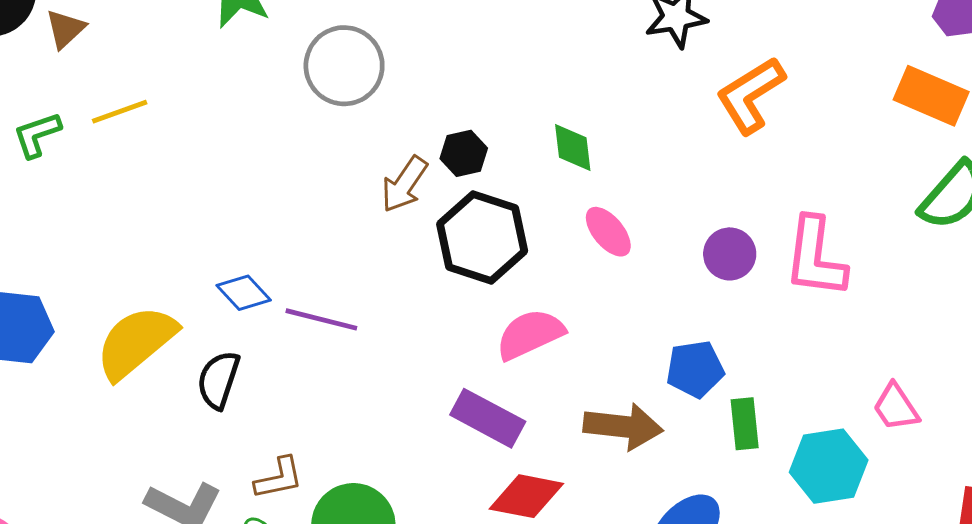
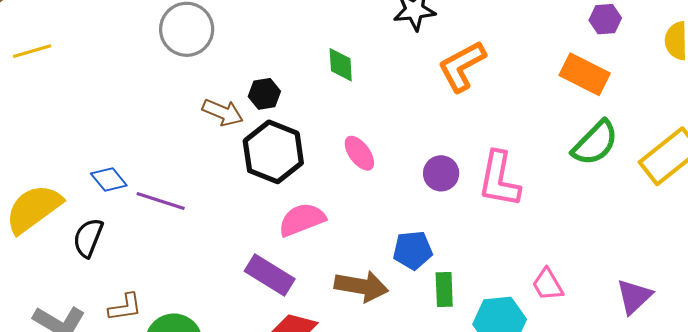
green diamond: (573, 147) -> (341, 65), moved
brown arrow: (404, 184) -> (223, 112), turned -105

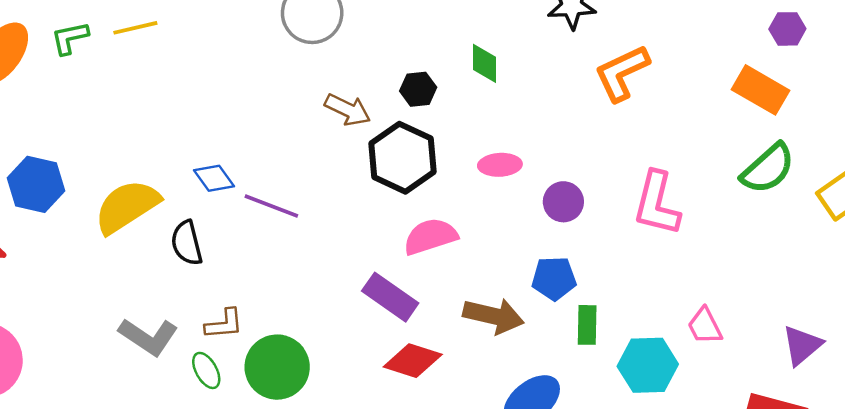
black hexagon: (264, 94) -> (418, 89), moved
pink ellipse: (359, 153) -> (500, 165), turned -60
purple circle: (441, 173) -> (563, 202), moved
black semicircle: (88, 238) -> (187, 243), turned -39

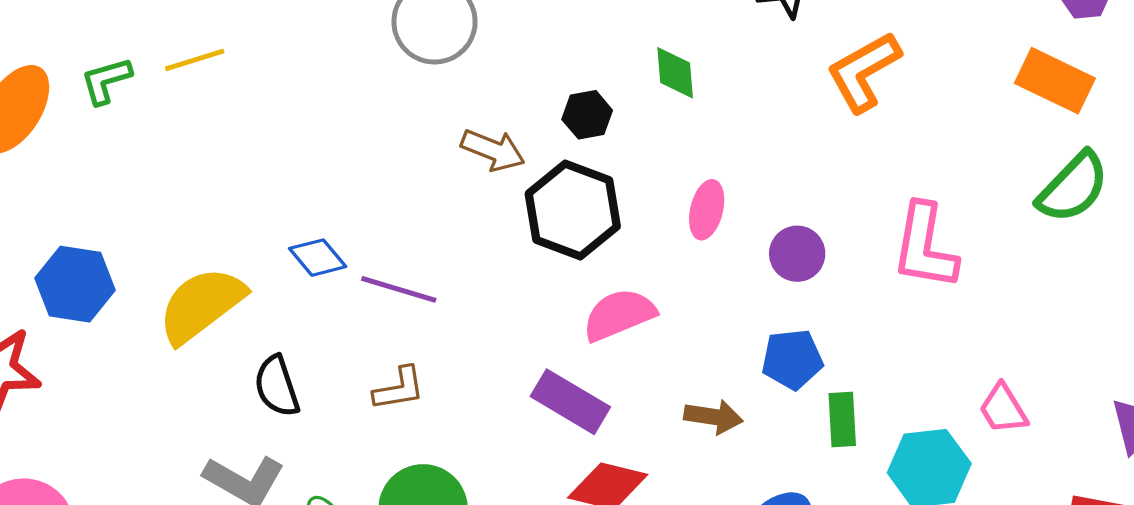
pink ellipse: (500, 165) -> (707, 210), turned -69
black semicircle: (187, 243) -> (277, 386), moved
brown arrow: (494, 316) -> (713, 417), size x0.7
brown L-shape: (224, 324) -> (399, 389), moved

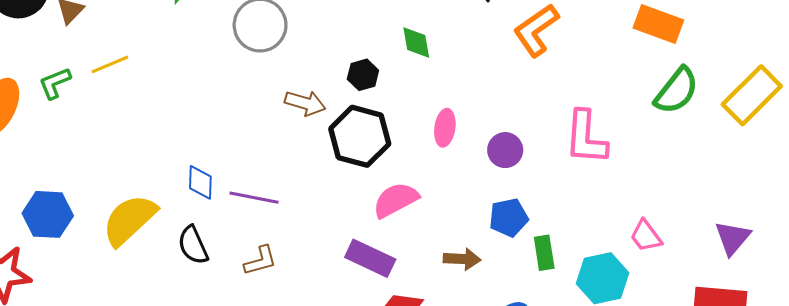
blue diamond: (318, 258) -> (200, 182), turned 48
black semicircle: (277, 386) -> (193, 245), moved

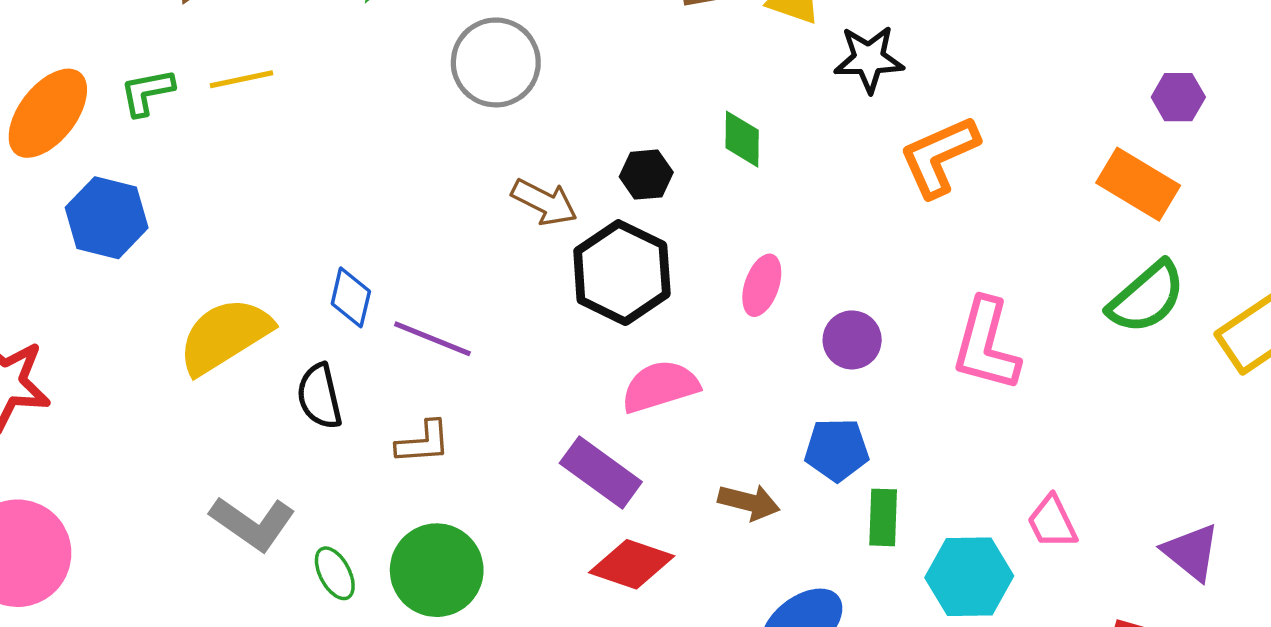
blue hexagon: (48, 214) -> (107, 218), moved
purple triangle: (733, 238) -> (1191, 552), turned -42

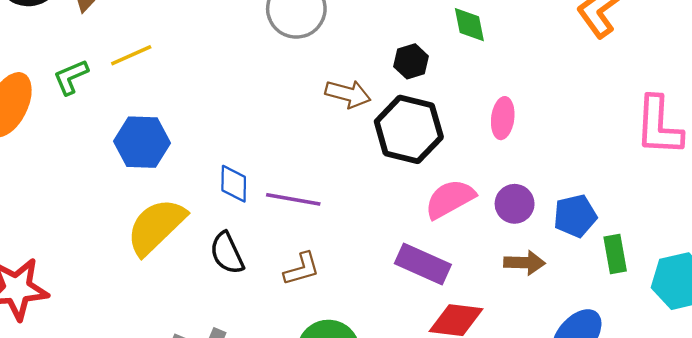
blue hexagon: (107, 218) -> (142, 142), moved
purple circle: (852, 340) -> (515, 204), moved

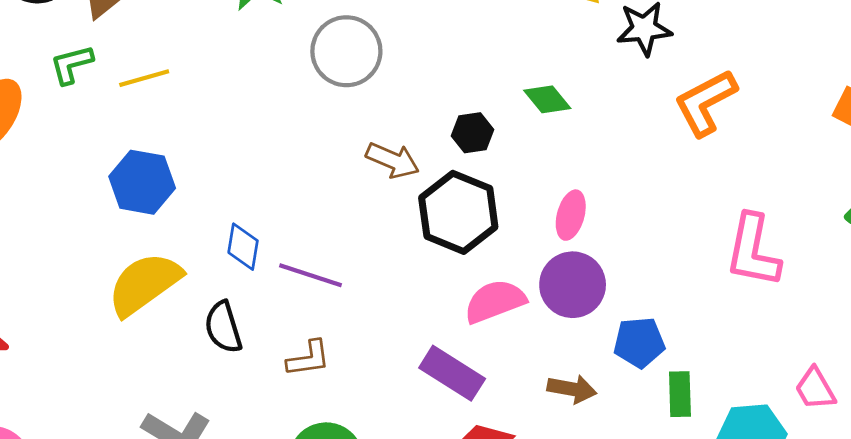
green diamond: (469, 25) -> (547, 99), turned -36
green L-shape: (71, 77) -> (72, 64), moved
purple circle: (515, 204) -> (573, 285), moved, size x1.4

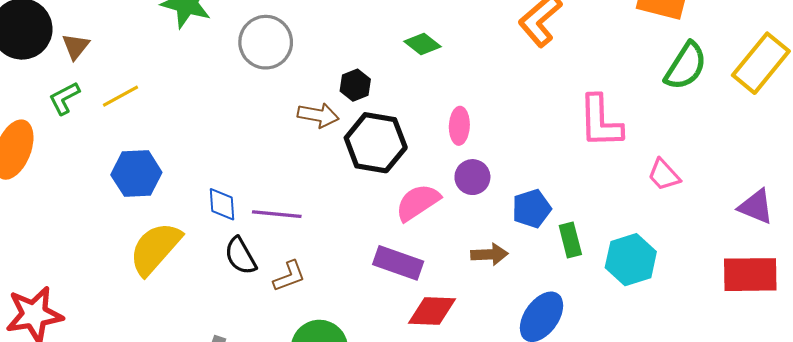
black hexagon: (472, 133) -> (355, 85), moved
purple circle: (573, 285) -> (472, 177), size x0.7
black semicircle: (223, 327) -> (240, 256), moved
pink trapezoid: (815, 389) -> (664, 175), moved

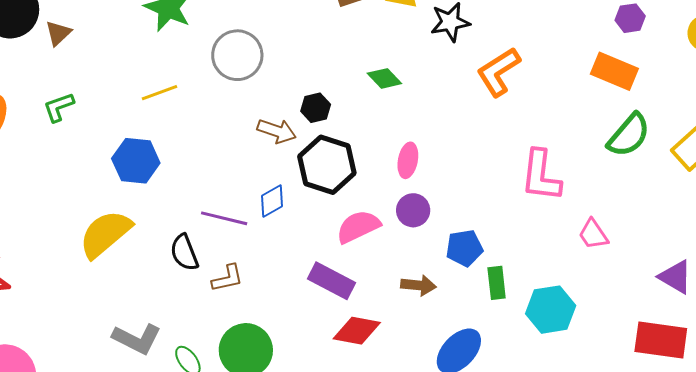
yellow line: (120, 96) -> (160, 93), moved
green L-shape: (64, 98) -> (59, 107), moved
blue hexagon: (136, 174) -> (136, 161), moved
blue diamond: (222, 204) -> (272, 201), moved, turned 56

